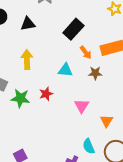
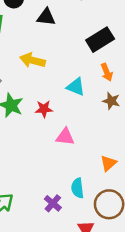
yellow arrow: (27, 60) -> (33, 60), turned -90
pink triangle: (82, 106) -> (65, 137), moved, turned 49

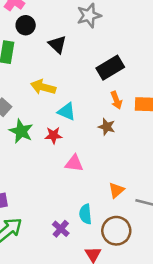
black triangle: (46, 17) -> (57, 44), turned 36
cyan triangle: (76, 87) -> (67, 112), moved
brown star: (111, 101) -> (107, 127), moved

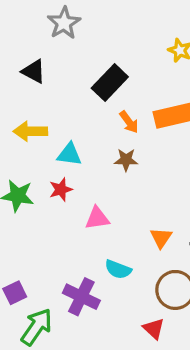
cyan semicircle: (85, 214) -> (118, 269), moved, turned -48
purple cross: (61, 229) -> (81, 297), moved, size x1.5

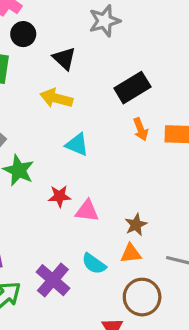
yellow arrow: (30, 131) -> (56, 98), moved
brown star: (126, 160) -> (136, 225), moved, turned 30
red star: (61, 190) -> (60, 196), moved
orange triangle: (161, 238) -> (131, 253), moved, turned 35

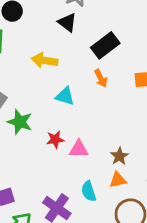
black triangle: (64, 58) -> (67, 22), moved
orange arrow: (141, 129) -> (101, 78), moved
cyan semicircle: (94, 264) -> (89, 191), turned 42

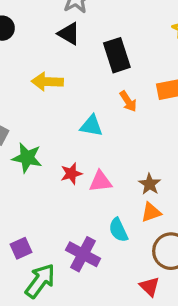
black rectangle: (105, 45) -> (117, 55), turned -64
orange arrow: (101, 78) -> (128, 101), moved
cyan triangle: (65, 96) -> (91, 126), moved

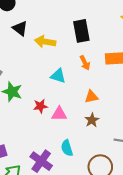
black triangle: (69, 34) -> (20, 28), moved
yellow arrow: (47, 82) -> (45, 42), moved
orange triangle: (151, 212) -> (91, 97), moved

